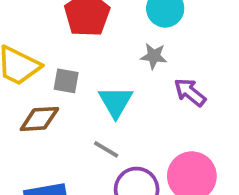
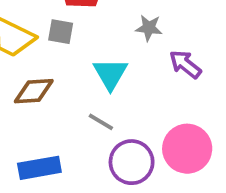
gray square: (66, 81) -> (61, 32), moved

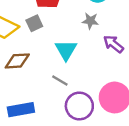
gray square: (61, 32) -> (34, 23), turned -35

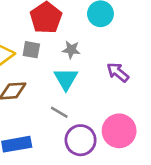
gray star: (90, 21) -> (71, 50), moved
gray square: (34, 23) -> (31, 50), turned 35

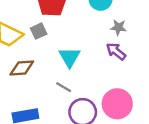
gray square: (31, 50) -> (39, 31), turned -35
gray star: (71, 50) -> (118, 27), moved

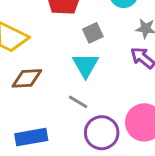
gray square: (39, 31) -> (93, 33), moved

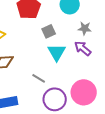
cyan triangle: (86, 65) -> (57, 52), moved

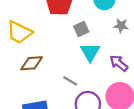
purple arrow: (83, 48) -> (119, 63), moved

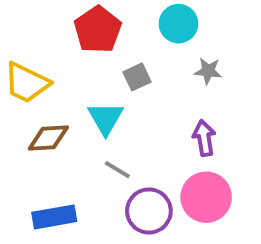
cyan triangle: (90, 52) -> (106, 118), moved
purple arrow: (119, 63) -> (204, 138), turned 42

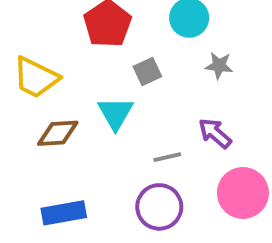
purple arrow: (204, 138) -> (215, 133), turned -40
gray line: (117, 170) -> (167, 157), moved, turned -44
pink circle: (206, 197) -> (243, 193), moved

